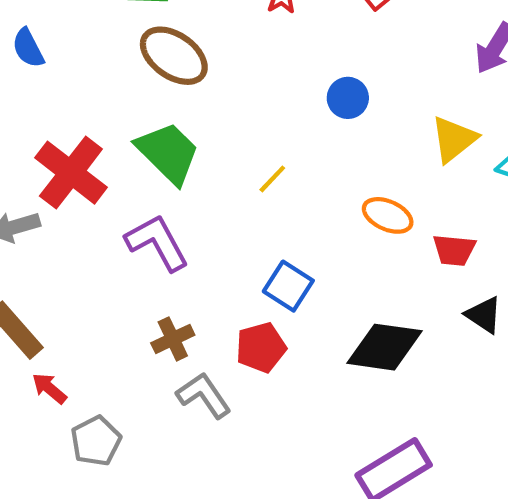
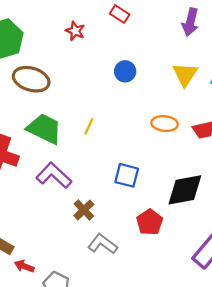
yellow line: (272, 179) -> (89, 126), moved
brown cross: (173, 339) -> (84, 210), moved
red pentagon: (261, 347) -> (150, 222), moved

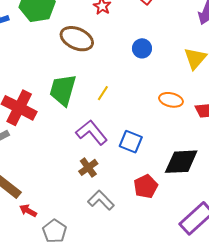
brown ellipse: (31, 79) -> (77, 39), moved
green trapezoid: (44, 129) -> (63, 90), turned -108
purple L-shape: (54, 175) -> (92, 132), moved

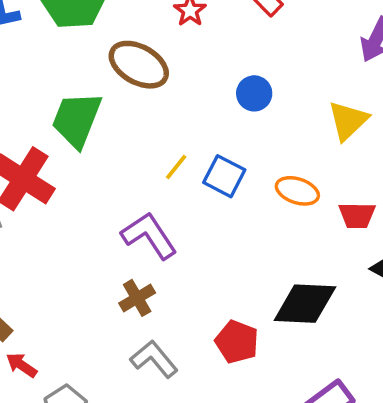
green trapezoid: (63, 90) -> (77, 120), moved
blue square: (131, 142) -> (224, 176), moved
red pentagon: (146, 186) -> (237, 342), turned -30

